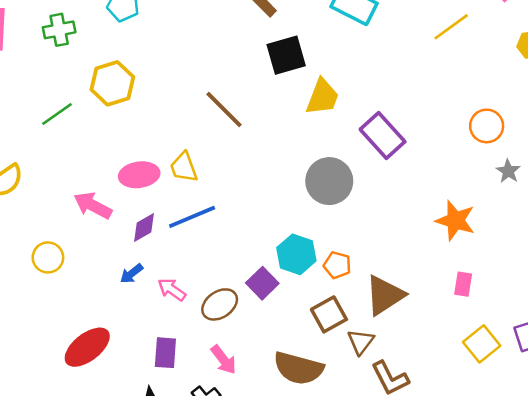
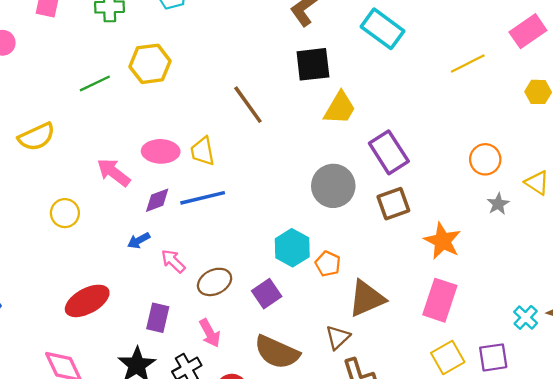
purple square: (262, 283) -> (267, 294), moved
pink rectangle: (463, 284) -> (440, 300), size x1.8
brown square: (329, 314) -> (393, 204), moved

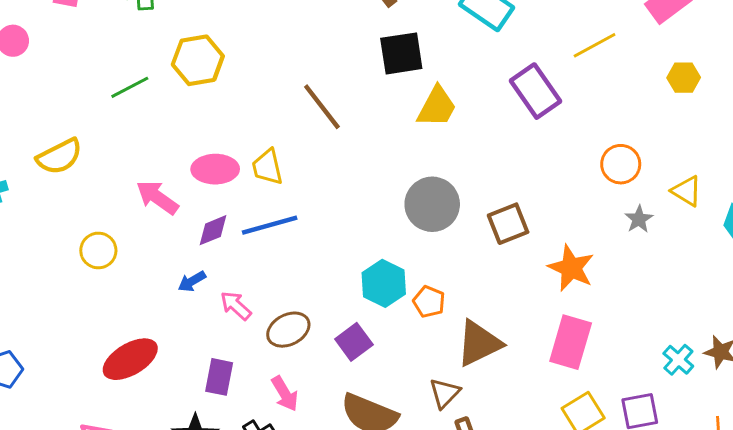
purple rectangle: (389, 152) -> (535, 91), moved

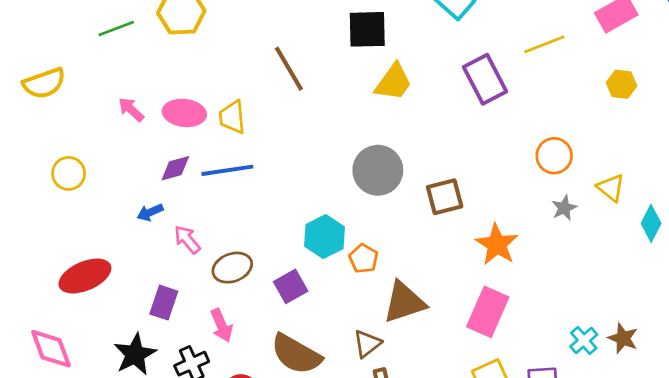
pink arrow: (157, 197) -> (131, 109), moved, size x0.7

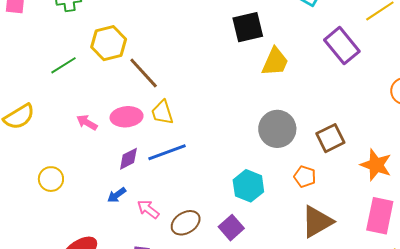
brown line: (289, 69) -> (144, 73), moved
orange pentagon: (364, 259) -> (305, 177), moved

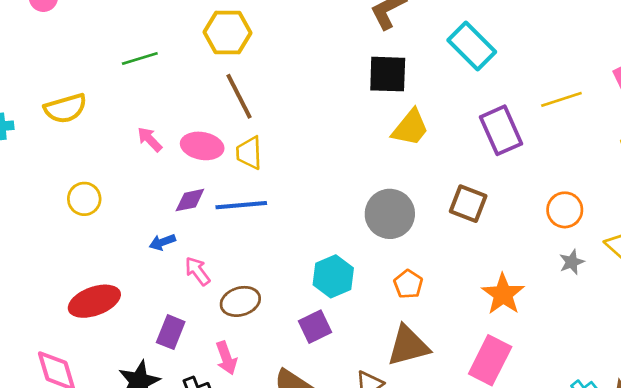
yellow hexagon: (109, 43) -> (227, 32), moved
brown square: (330, 138) -> (468, 204), moved, turned 32
purple square: (231, 228) -> (315, 327), moved

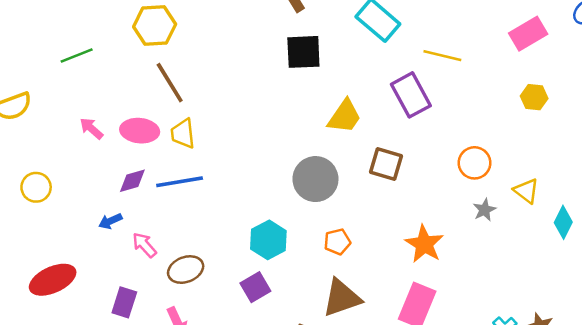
yellow line: (561, 99) -> (442, 56), moved, turned 36
yellow trapezoid: (410, 128) -> (345, 116), moved
orange pentagon: (408, 284) -> (337, 242), turned 30

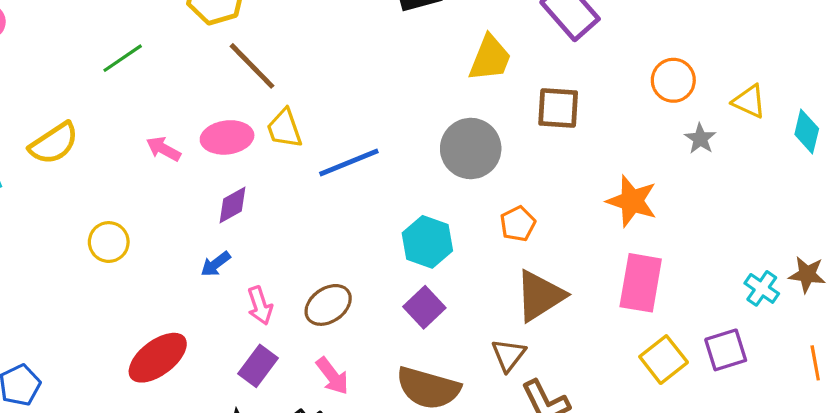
blue line: (180, 182) -> (349, 162), moved
pink arrow: (144, 245) -> (260, 306), moved, turned -144
purple rectangle: (124, 302) -> (258, 366), turned 32

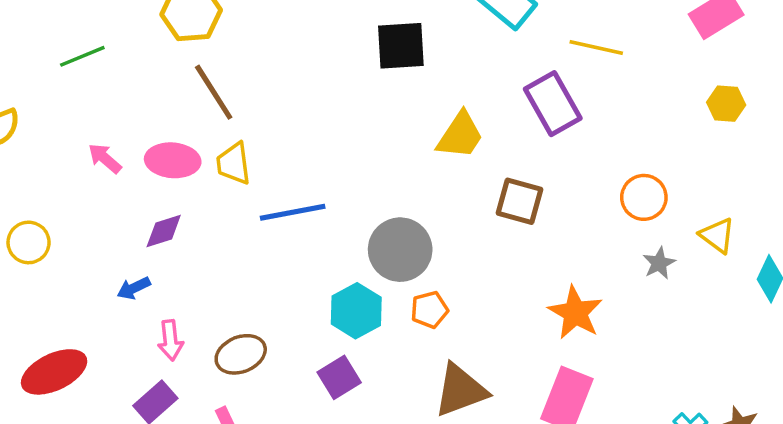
gray circle: (471, 148) -> (400, 250), moved
orange pentagon: (518, 224) -> (429, 310), moved

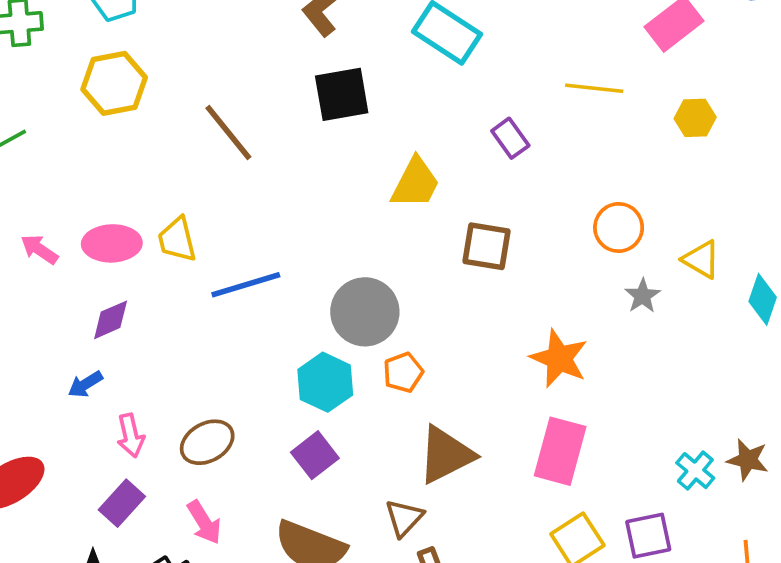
yellow line: (596, 48) -> (594, 88), moved
brown line: (214, 92) -> (228, 132), moved
purple rectangle: (553, 104) -> (510, 138), size x0.6

